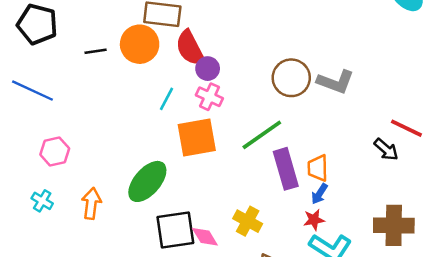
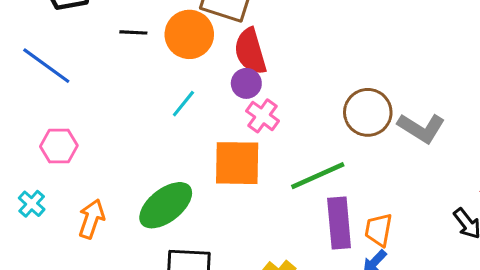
purple circle: (208, 69) -> (246, 83), moved
cyan line: (166, 99) -> (183, 104), moved

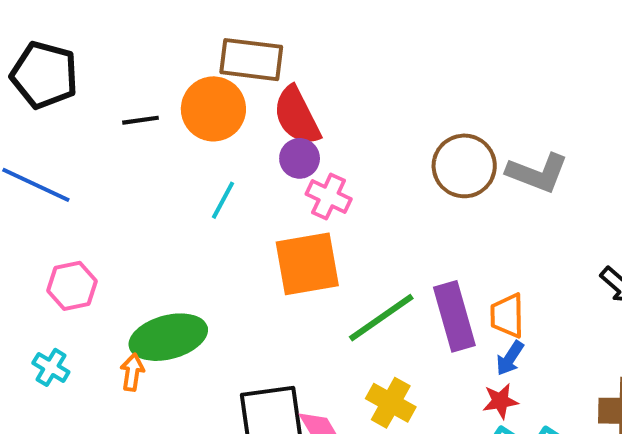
green line: (318, 176) -> (381, 318), moved
green ellipse: (166, 205) -> (168, 337), moved, turned 34
orange arrow: (91, 219) -> (132, 372), size x0.7

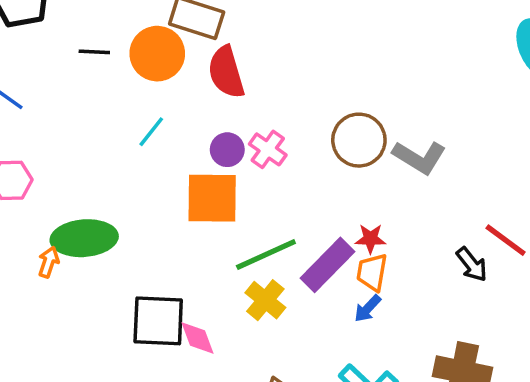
purple circle: (300, 158) -> (227, 150), moved
pink cross: (329, 197) -> (268, 149), moved
purple rectangle: (454, 316) -> (327, 265), turned 50
red star: (500, 401) -> (371, 239), moved
yellow cross: (391, 403) -> (265, 300), moved

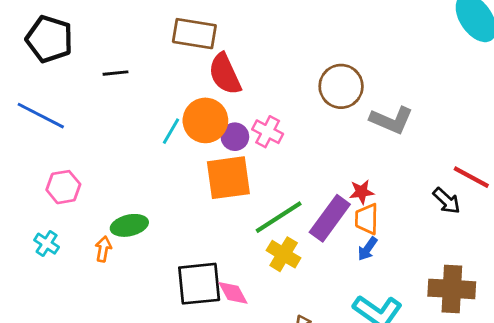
orange circle: (157, 54) -> (205, 120), moved
brown circle: (359, 140) -> (341, 86), moved
green ellipse: (84, 238) -> (129, 225), size x0.7

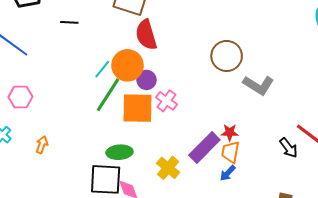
pink cross: (268, 132) -> (166, 101), moved
green line: (279, 217) -> (108, 95), moved, turned -33
green ellipse: (129, 225) -> (120, 152), moved

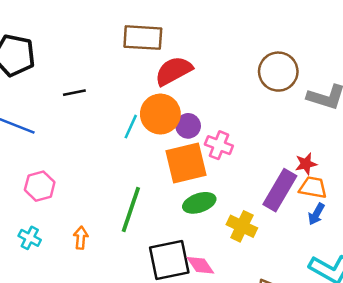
black line: (69, 22) -> (74, 93), moved
red semicircle: (146, 35) -> (174, 71), turned 92
green line: (108, 95) -> (131, 210), moved
green ellipse: (120, 152) -> (199, 203), moved
orange trapezoid: (230, 152) -> (313, 188), turned 105

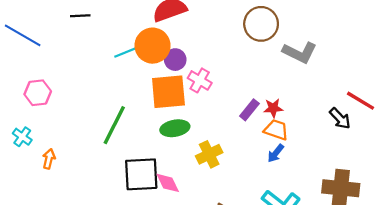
cyan line: (131, 127) -> (125, 53), turned 35
purple rectangle: (280, 190) -> (249, 110), moved, size x0.6
yellow cross: (242, 226) -> (209, 154), turned 30
orange arrow: (81, 238) -> (49, 159), moved

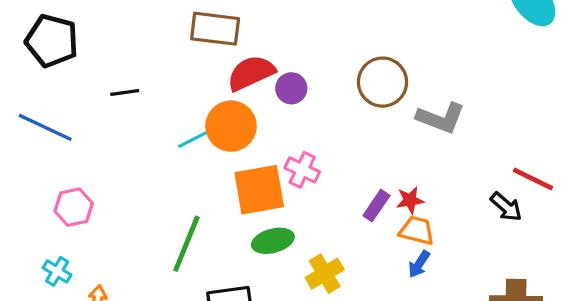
purple circle: (175, 60) -> (291, 88), moved

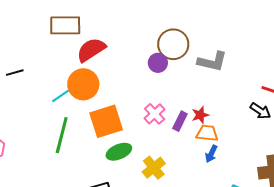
purple circle: (291, 88) -> (158, 63), moved
pink cross: (302, 170) -> (155, 114), moved, turned 30
green line: (186, 244) -> (62, 135), moved

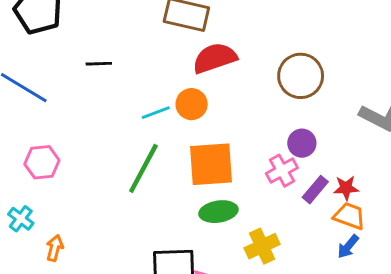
brown circle: (173, 44) -> (301, 76), moved
purple circle: (158, 63) -> (302, 143), moved
orange circle: (83, 84) -> (192, 104), size x0.7

